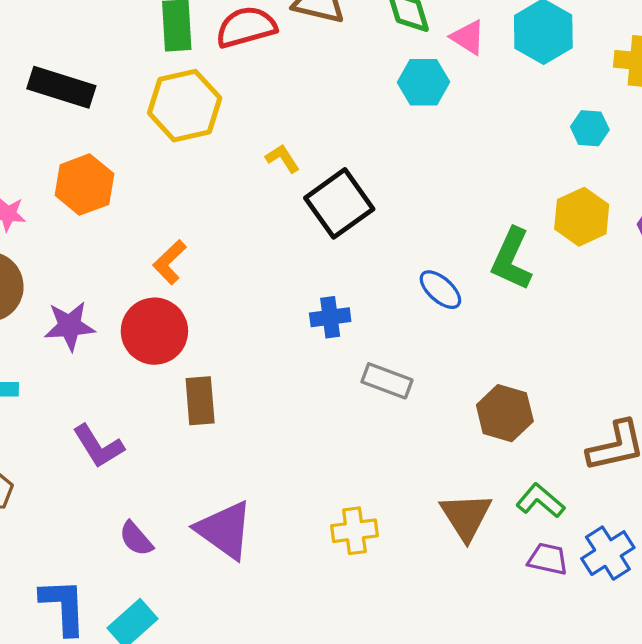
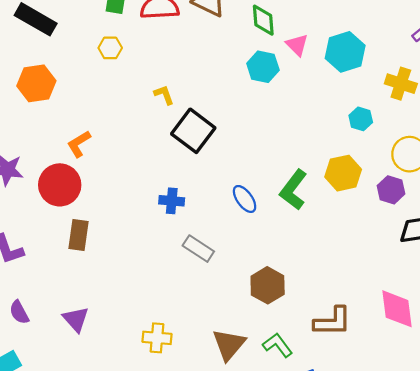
yellow hexagon: (185, 106) -> (110, 48), size x0.5
black square: (339, 203) -> (193, 131), turned -30
purple triangle: (225, 530) -> (76, 319), size x0.7

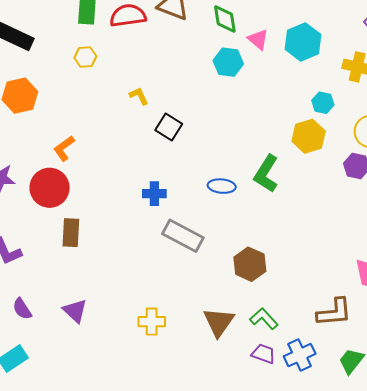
black square: (193, 131) -> (169, 127), size x0.7
yellow hexagon: (343, 173) -> (309, 136), moved
blue ellipse: (245, 199) -> (222, 186), turned -44
gray rectangle: (198, 249) -> (183, 236), size x1.4
brown L-shape: (333, 321) -> (334, 312), moved

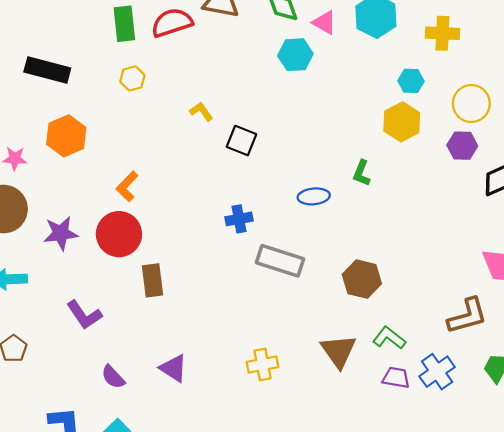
green L-shape: (266, 174) -> (362, 173), size x0.6

